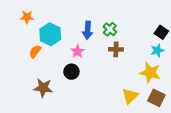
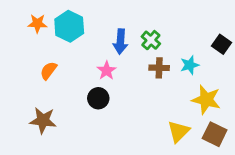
cyan hexagon: (50, 34) -> (69, 26), moved
cyan star: (157, 50) -> (190, 65), moved
brown star: (43, 88) -> (43, 120), moved

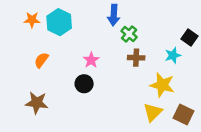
blue arrow: (120, 41) -> (114, 15), moved
cyan star: (190, 65) -> (173, 55), moved
yellow star: (206, 100) -> (162, 85), moved

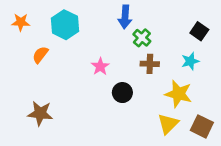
orange star: (32, 20) -> (21, 22), moved
black square: (189, 38) -> (199, 31), moved
orange semicircle: (41, 60) -> (40, 55), moved
black circle: (84, 84) -> (122, 93), moved

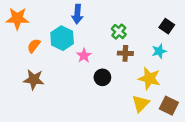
blue arrow: (125, 17) -> (77, 14), moved
orange star: (21, 22) -> (17, 18), size x1.5
cyan hexagon: (65, 25) -> (62, 38), moved
brown star: (40, 113) -> (34, 80), moved

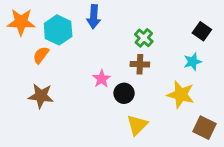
cyan hexagon: (62, 38) -> (58, 30), moved
brown cross: (125, 53) -> (140, 64), moved
pink star: (84, 56) -> (102, 79), moved
yellow triangle: (141, 104) -> (137, 125), moved

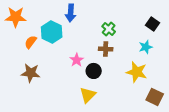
cyan hexagon: (58, 30) -> (52, 32), moved
yellow triangle: (137, 125) -> (88, 95), moved

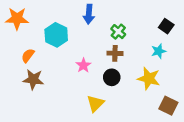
blue arrow: (71, 13) -> (89, 14), moved
orange semicircle: (31, 42) -> (28, 56), moved
black circle: (94, 71) -> (112, 77), moved

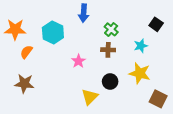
orange star: (17, 19) -> (15, 29), moved
cyan star: (159, 51) -> (141, 46), moved
black circle: (112, 77) -> (110, 81), moved
brown star: (33, 80) -> (24, 84), moved

